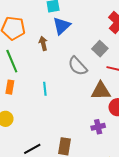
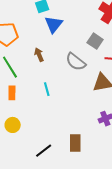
brown arrow: (43, 43) -> (39, 55), moved

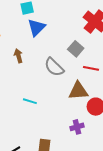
cyan line: (47, 89) -> (30, 101), moved, turned -64

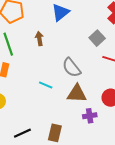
gray semicircle: (54, 67) -> (72, 68), moved
brown triangle: (78, 91) -> (77, 94), moved

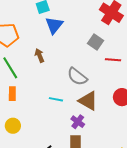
brown triangle: (77, 94) -> (88, 101), turned 40
purple cross: (90, 116) -> (78, 122), moved, turned -32

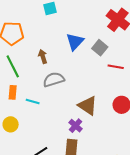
blue triangle: (54, 25) -> (75, 42), moved
gray semicircle: (77, 77) -> (54, 80), moved, turned 120
cyan line: (56, 99) -> (33, 101), moved

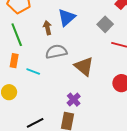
blue triangle: (75, 42) -> (67, 17), moved
brown triangle: (88, 106) -> (84, 66), moved

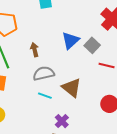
blue triangle: (67, 17) -> (70, 41), moved
cyan line: (33, 71) -> (45, 96), moved

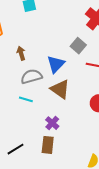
blue triangle: (70, 41) -> (56, 64), moved
cyan line: (45, 96) -> (26, 99), moved

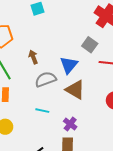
cyan line: (26, 99) -> (42, 111), moved

